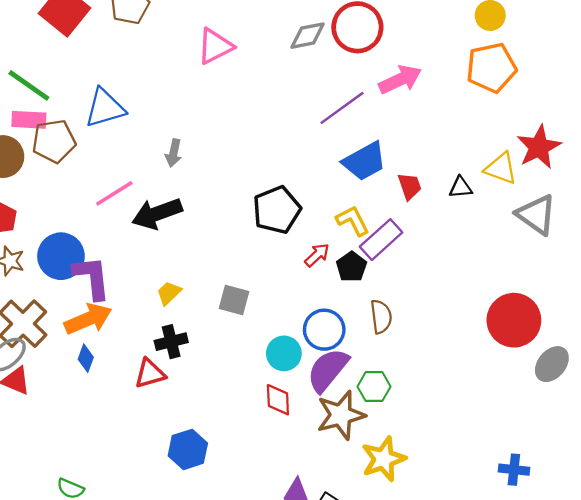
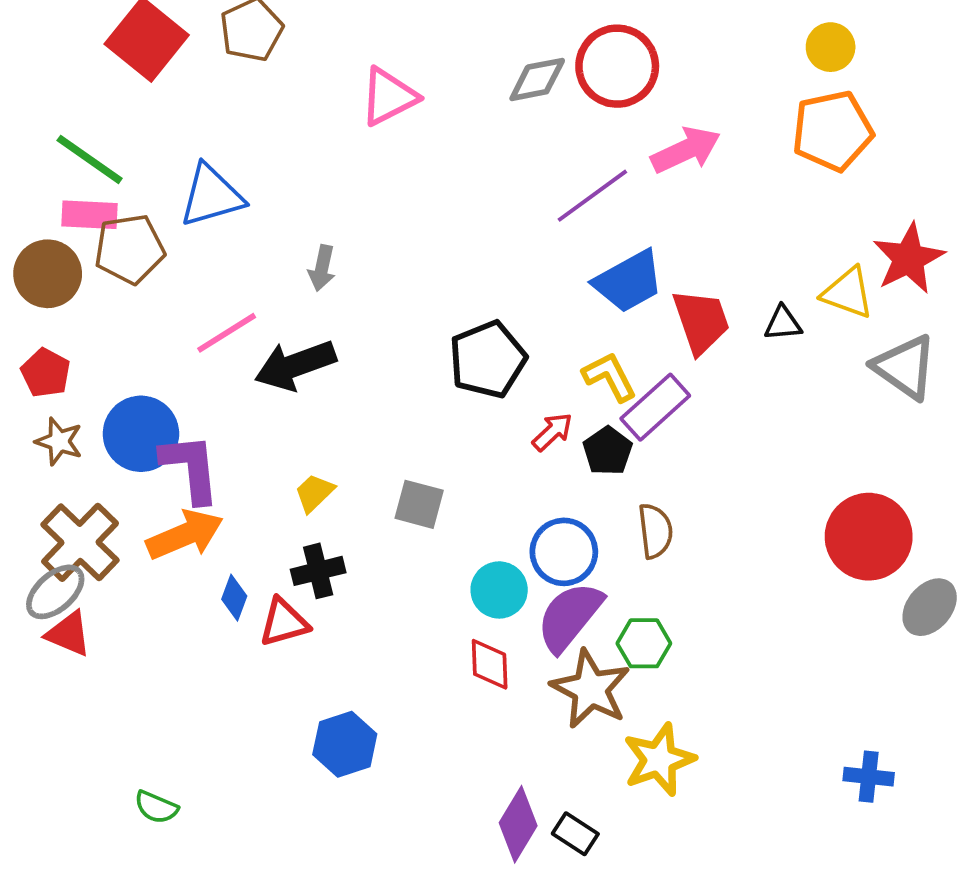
red trapezoid: (410, 186) -> (701, 321), size x1.5
blue diamond: (86, 358) -> (234, 598), moved
brown star: (341, 415) -> (591, 689), turned -30

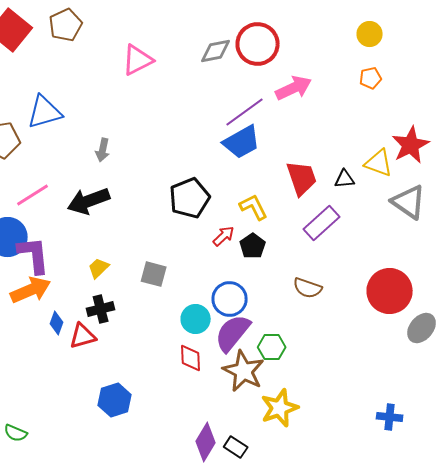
orange pentagon: (832, 131) -> (371, 78), size x0.5
blue trapezoid: (629, 281) -> (242, 142), moved
pink line: (227, 333) -> (33, 195), moved
purple rectangle: (655, 407) -> (322, 223), moved
brown semicircle: (655, 531) -> (308, 288), moved, turned 116

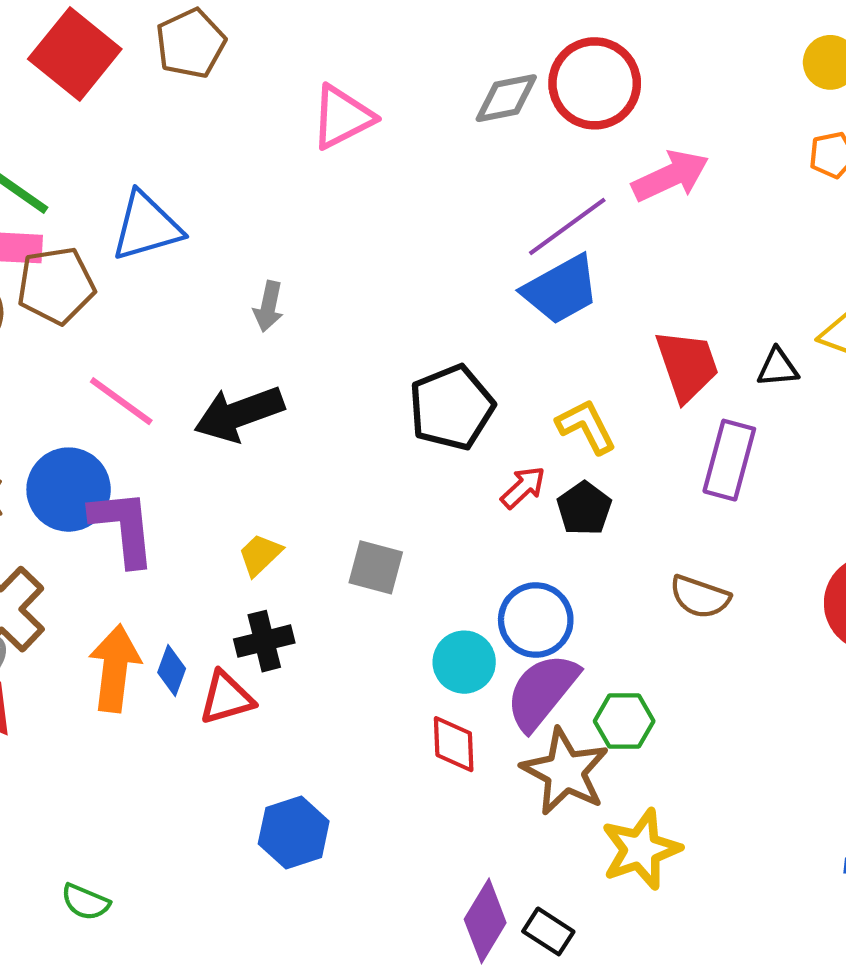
pink line: (33, 195) -> (121, 401), turned 68
purple rectangle: (322, 223) -> (729, 460), turned -33
orange arrow: (31, 290) -> (115, 668), moved, turned -60

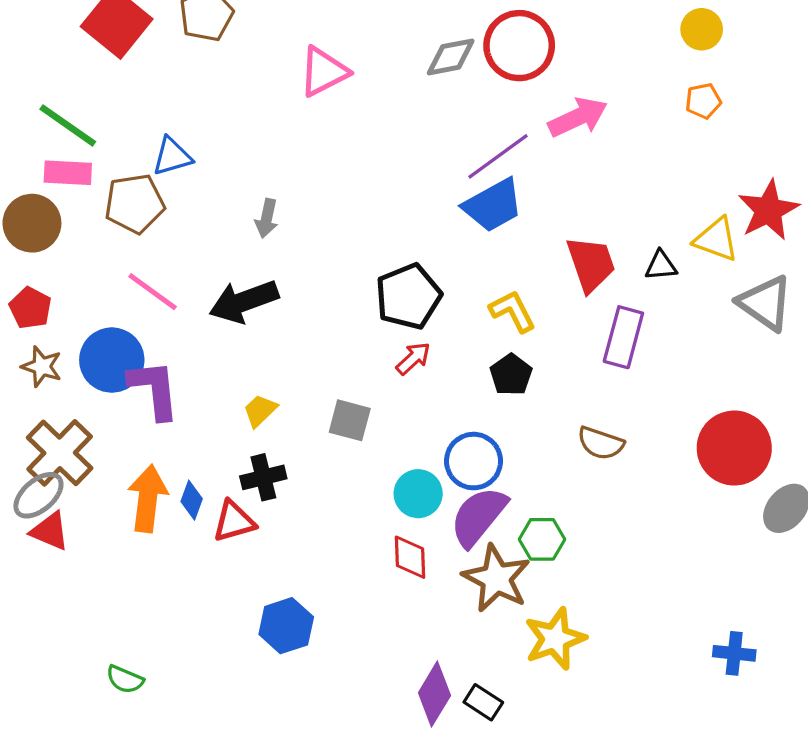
blue triangle: (146, 226) -> (172, 156), size x0.7
brown pentagon: (56, 285) -> (135, 204), moved
red arrow: (523, 487) -> (413, 358), moved

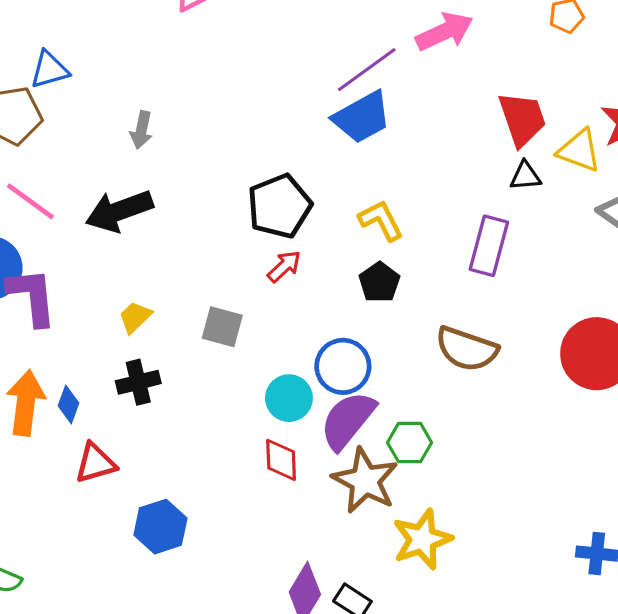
red trapezoid: (591, 264) -> (522, 119), moved
brown semicircle: (601, 443) -> (467, 349), size x1.4
red triangle: (234, 521) -> (95, 463), moved

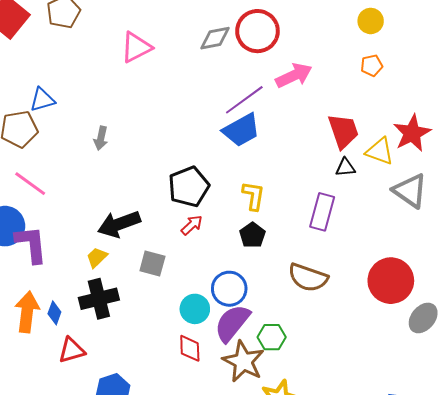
black arrow: (119, 211) -> (119, 224), moved
yellow L-shape: (381, 220) -> (253, 196), turned 36
black cross: (138, 382) -> (99, 299), size x1.4

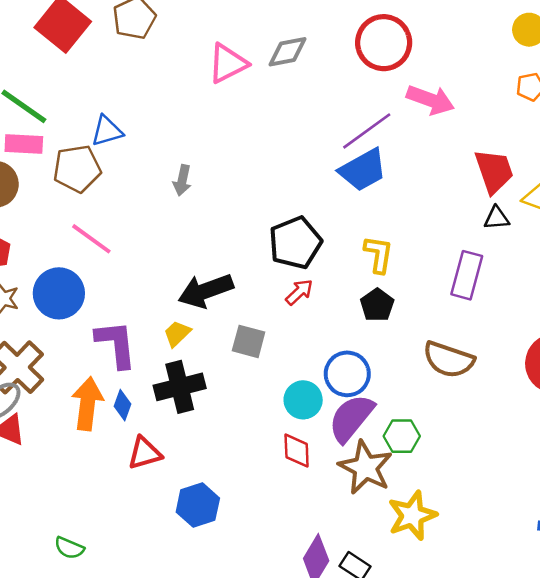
gray diamond: (215, 38) -> (287, 52), moved
pink arrow: (294, 76) -> (430, 100), turned 45
purple L-shape: (31, 244) -> (116, 344), moved

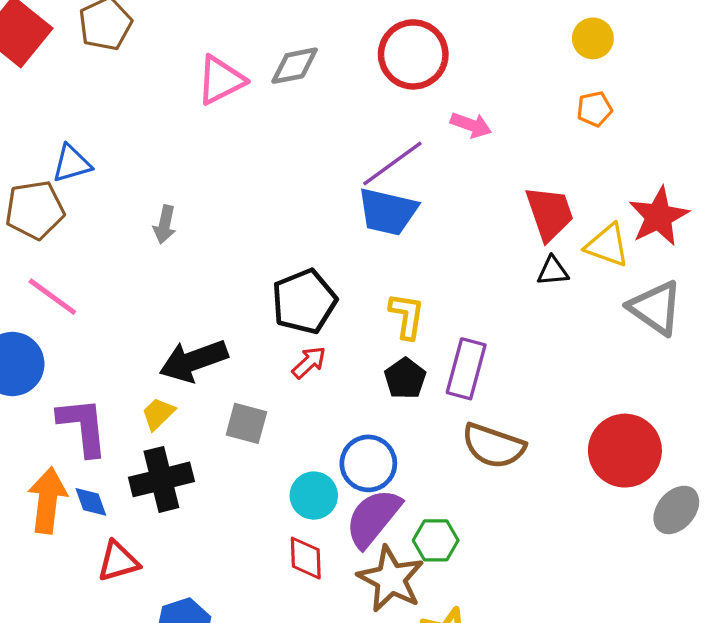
pink arrow: (430, 100) -> (471, 125), size x0.7
blue trapezoid: (363, 170) -> (388, 212), turned 42
purple rectangle: (467, 275) -> (466, 369), moved
blue diamond: (123, 405) -> (91, 502), turned -40

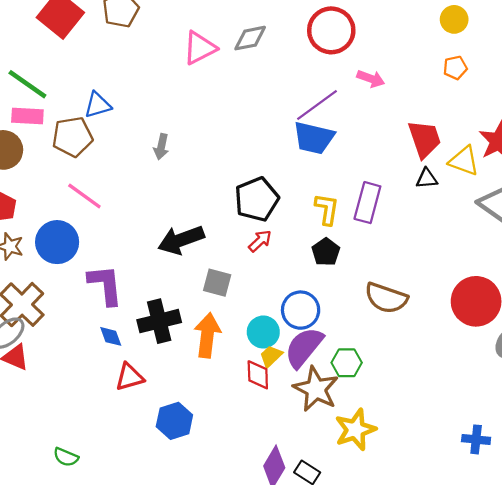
purple rectangle: (466, 369) -> (367, 203), moved
yellow trapezoid: (158, 414) -> (271, 356), moved
orange arrow: (48, 500) -> (207, 335), moved

